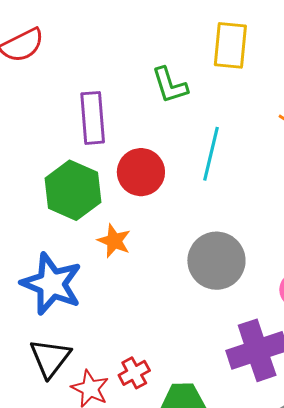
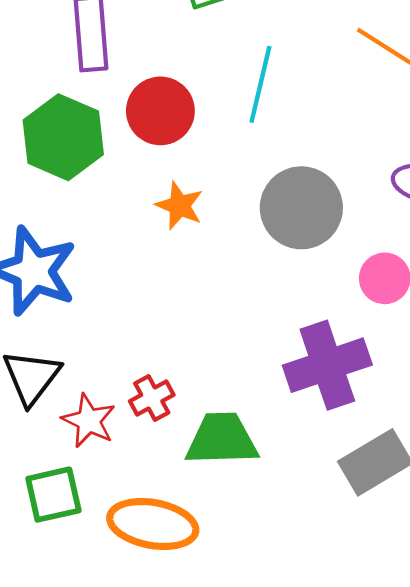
orange star: (114, 241) -> (179, 206), moved
gray circle: (216, 261) -> (301, 208), moved

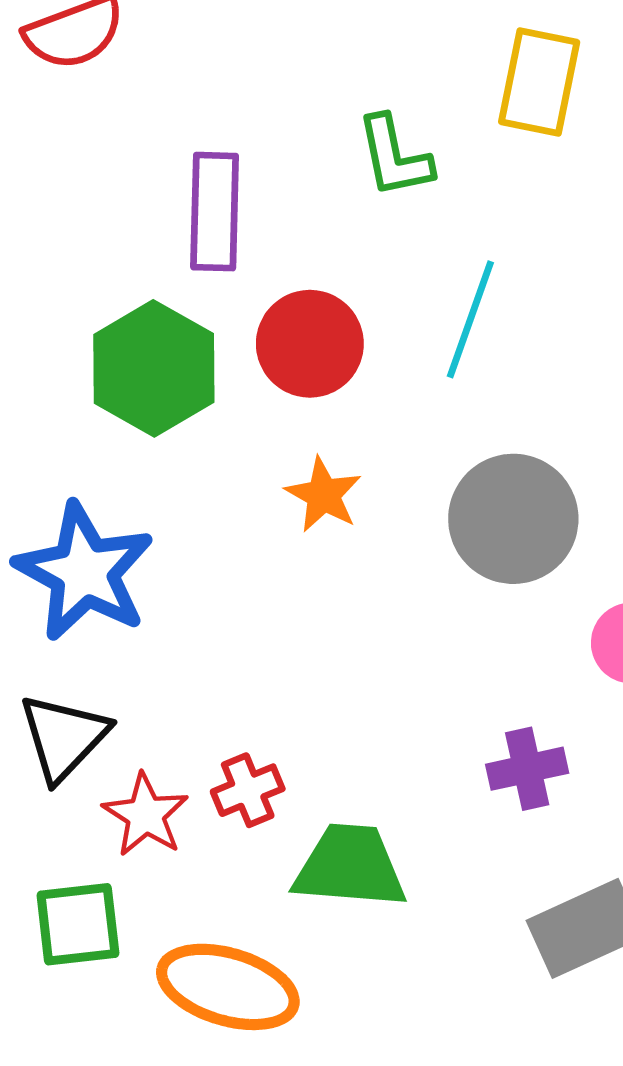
purple cross: (327, 365) -> (527, 769), size x0.6

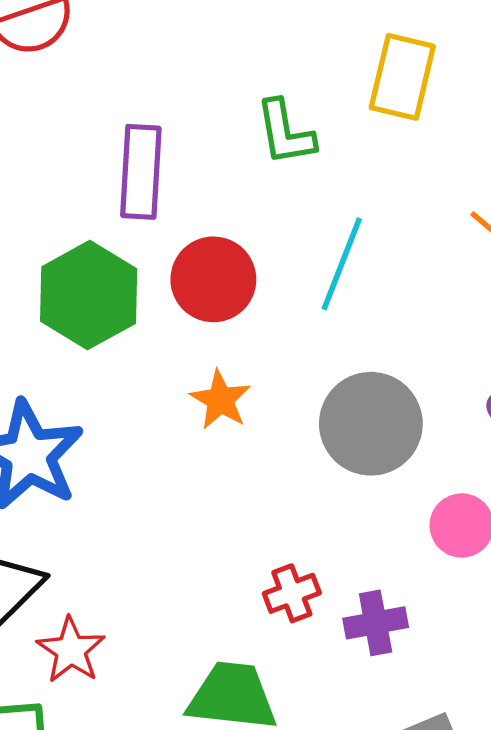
red cross: (248, 790) -> (292, 593), moved

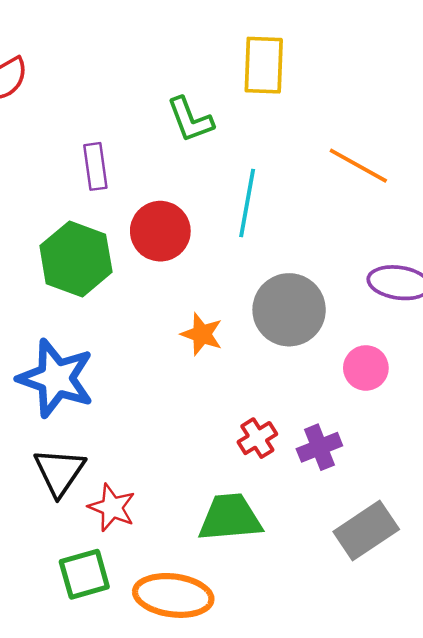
purple rectangle: (141, 172) -> (95, 166), size x0.7
orange star: (220, 400) -> (202, 334), moved

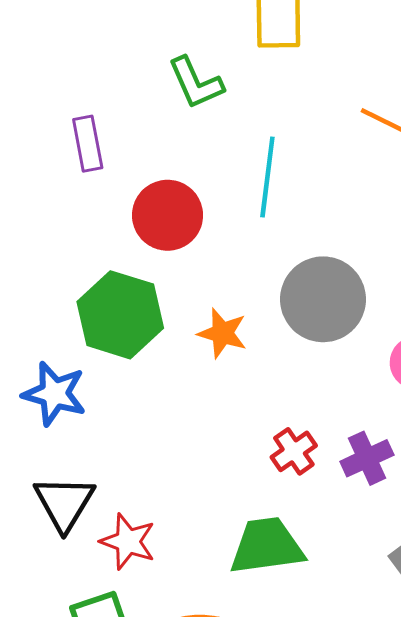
green hexagon: (76, 259) -> (120, 315), moved
blue star: (56, 378) -> (54, 394), size x0.7

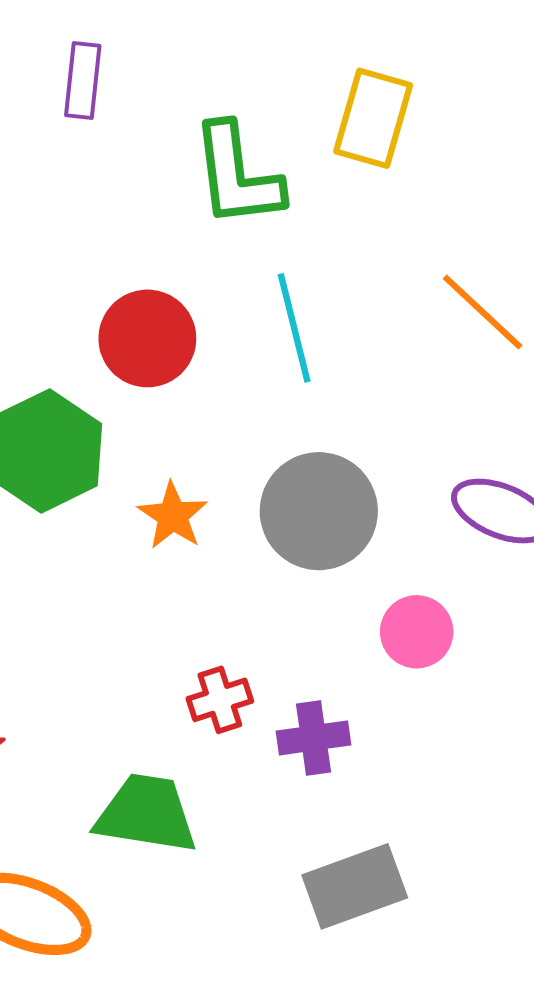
green L-shape: (196, 83) -> (237, 175), size x1.4
purple rectangle: (88, 144) -> (83, 81), moved
cyan line: (267, 177) -> (294, 328), turned -38

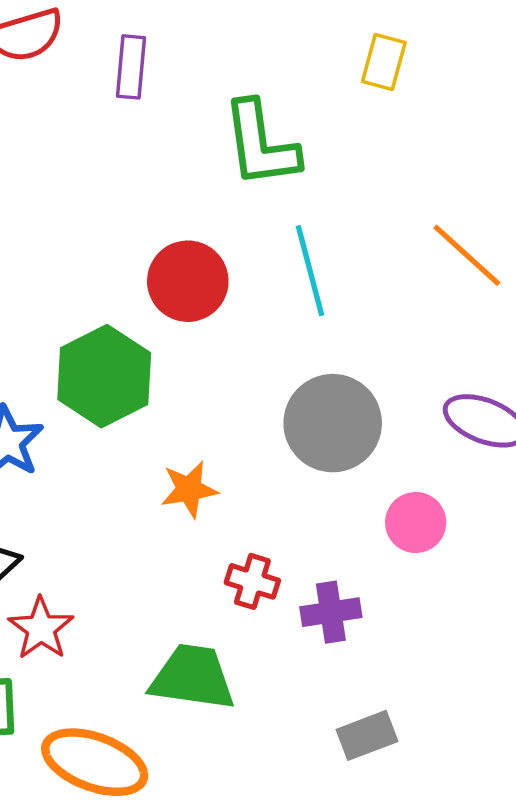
yellow rectangle: (373, 118) -> (384, 62), moved, size x0.7
orange star: (173, 516) -> (189, 489), moved, turned 30
red cross: (220, 700) -> (252, 581), turned 36
gray rectangle: (355, 886) -> (367, 735), size x0.7

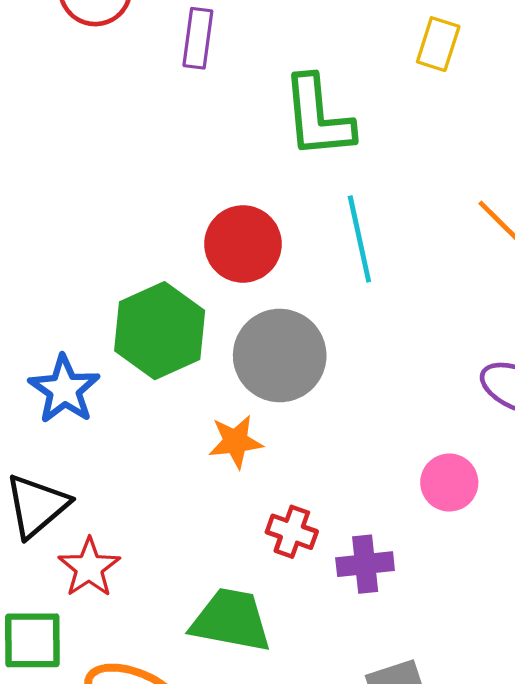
gray circle: (333, 423) -> (280, 356), moved

